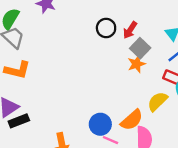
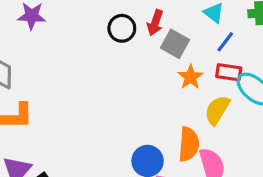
orange star: (136, 64) -> (190, 77), moved
orange semicircle: (132, 120) -> (189, 144), turned -30

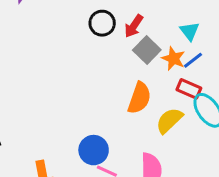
orange star: (190, 77) -> (173, 59), moved, turned -30
orange semicircle: (189, 144) -> (139, 98), moved

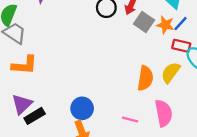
orange semicircle: (139, 98) -> (145, 78), moved
blue circle: (94, 150) -> (82, 108), moved

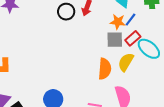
gray square: (144, 22) -> (115, 40), moved, turned -30
red rectangle: (181, 46) -> (133, 38), turned -49

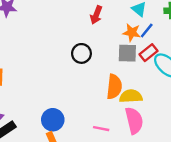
black circle: (66, 12) -> (81, 53), moved
yellow semicircle: (126, 62) -> (131, 96), moved, turned 54

